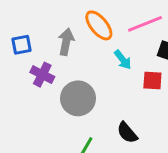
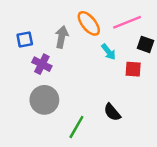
gray circle: (78, 98) -> (44, 100), moved

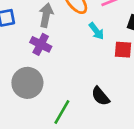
purple cross: (42, 64) -> (41, 44), moved

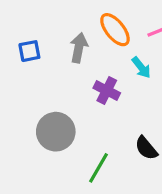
purple cross: (41, 44) -> (107, 91), moved

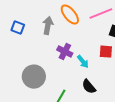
blue square: (29, 51) -> (18, 28), turned 32
cyan arrow: (141, 68) -> (83, 62), moved

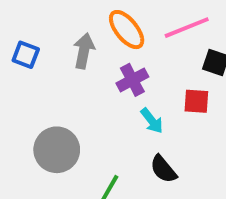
purple cross: (65, 52) -> (132, 80), moved, turned 35

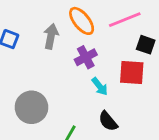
red square: (196, 101) -> (132, 72), size x1.4

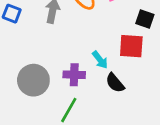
purple cross: (86, 57) -> (74, 75), moved, turned 30
black semicircle: (108, 121) -> (115, 83), moved

